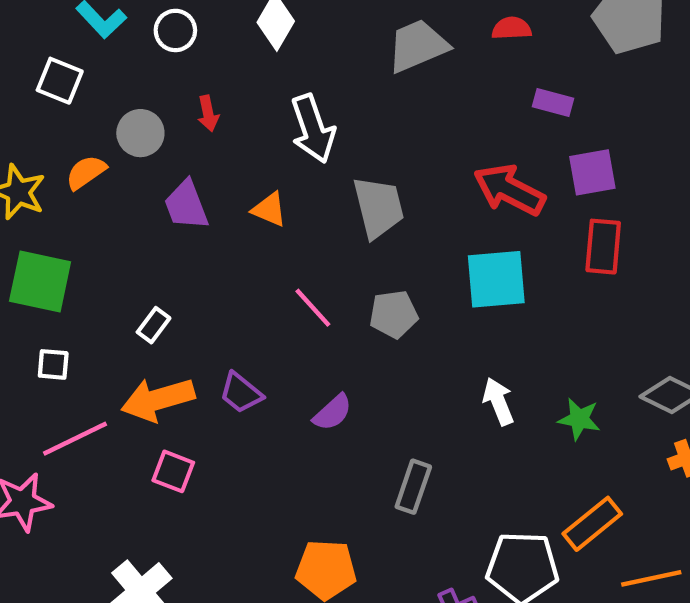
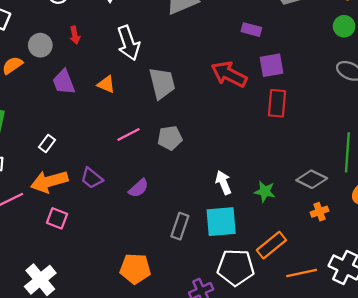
cyan square: (496, 279) -> (221, 222), moved
pink line: (313, 308) -> (128, 135), turned -75

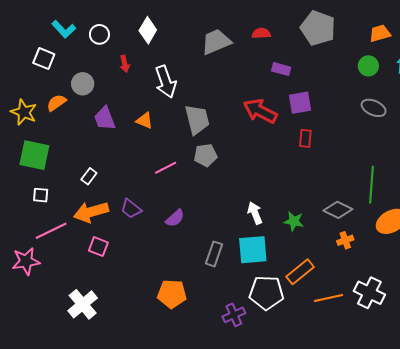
red arrow: (75, 35) -> (125, 64), moved
red rectangle: (277, 103) -> (305, 138), size x0.7
gray pentagon: (170, 138) -> (206, 155), moved

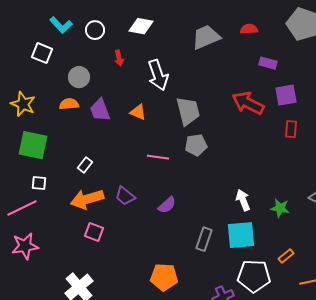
white diamond: (148, 30) -> (141, 26), turned 70
orange semicircle: (56, 103) -> (69, 104), moved, turned 30
pink line: (166, 168) -> (158, 157), turned 35
pink line: (51, 231) -> (22, 208), moved
orange rectangle: (300, 272) -> (286, 256), size x0.6

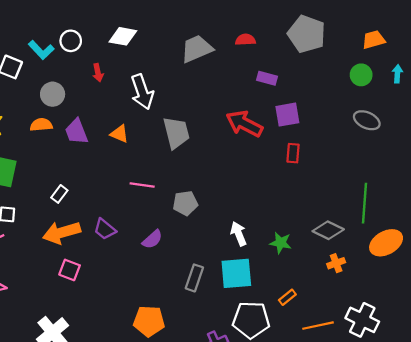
cyan L-shape: (61, 25) -> (41, 50), moved
gray pentagon: (196, 145) -> (185, 203), moved

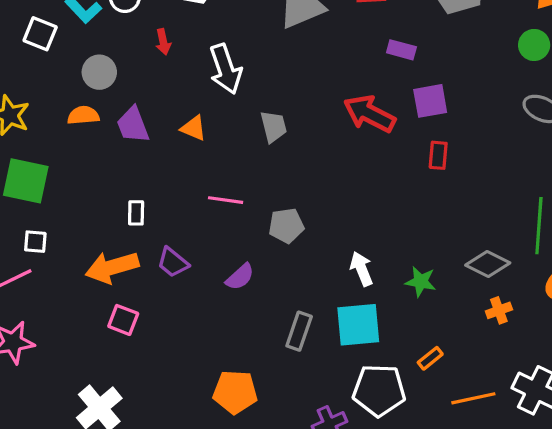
gray trapezoid: (176, 133) -> (274, 127), size x0.7
white rectangle: (59, 194) -> (136, 213), moved, turned -36

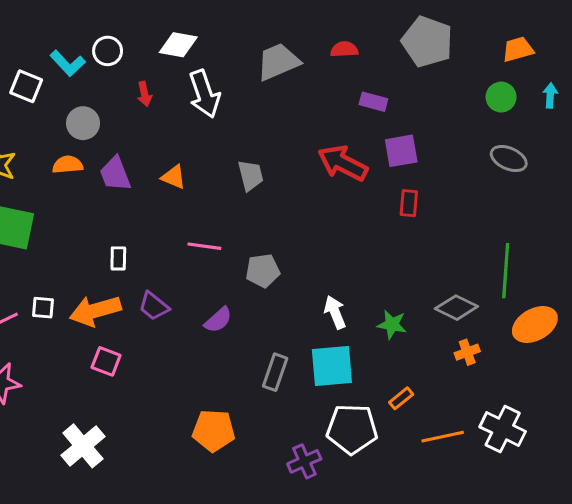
white arrow: (226, 69) -> (204, 94), moved
white square: (35, 242) -> (43, 308), moved

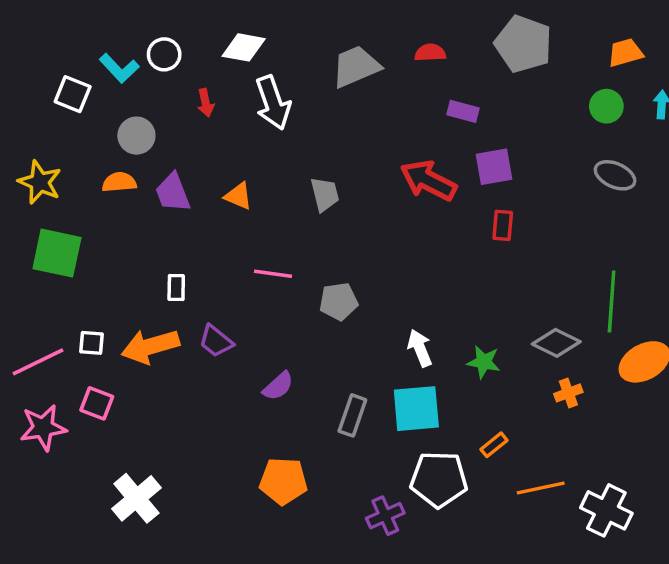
purple semicircle: (218, 320) -> (278, 386), moved
pink square: (106, 361) -> (97, 403), moved
white cross: (503, 429) -> (606, 510), moved

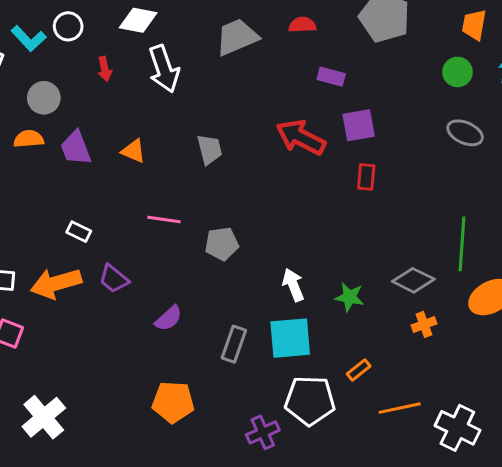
orange trapezoid: (625, 53) -> (474, 25), turned -64
white rectangle: (176, 288) -> (79, 232), turned -65

